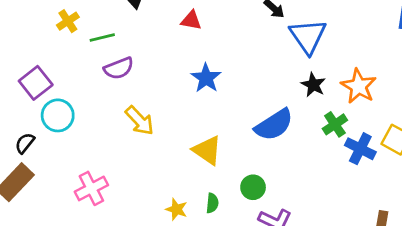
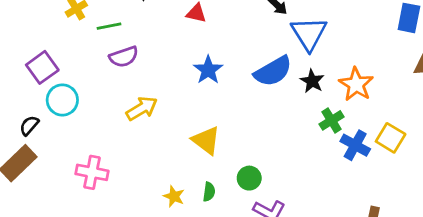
yellow arrow: (140, 121) -> (142, 108), turned -80
blue semicircle: (274, 125) -> (273, 71), moved
pink cross: (91, 188) -> (92, 172), turned 36

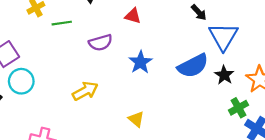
purple semicircle: (124, 57) -> (101, 43), moved
yellow triangle: (206, 140) -> (136, 119), size x0.7

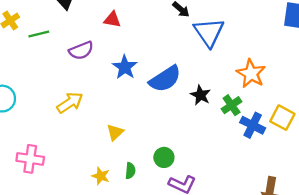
blue semicircle: (193, 66) -> (165, 79), moved
black star: (224, 75) -> (200, 95), moved
yellow triangle: (136, 119) -> (115, 132), moved, turned 42

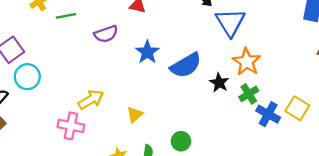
orange star: (251, 73) -> (247, 62), moved
yellow arrow: (70, 103) -> (91, 100), moved
pink cross: (30, 159) -> (71, 126), moved

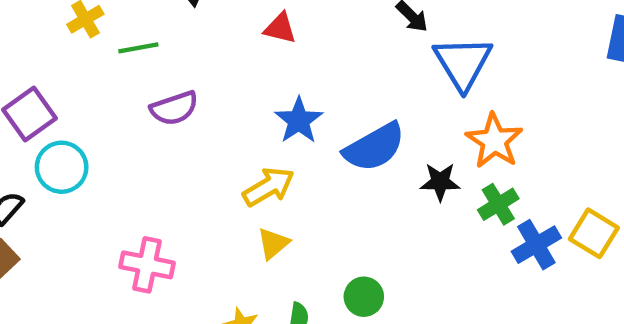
purple semicircle: (106, 34) -> (174, 108), moved
black star: (219, 83) -> (440, 182), turned -30
yellow arrow: (91, 100) -> (269, 187), moved
blue cross: (268, 114) -> (536, 245), turned 30

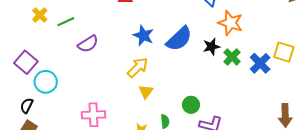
green cross: (498, 204) -> (232, 57), moved

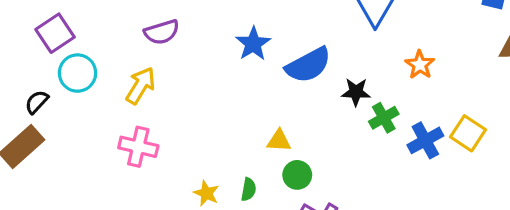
orange star: (230, 23) -> (420, 65), moved, size x0.7
yellow arrow: (138, 68) -> (141, 86), moved, turned -30
yellow triangle: (146, 92) -> (279, 141), moved, turned 42

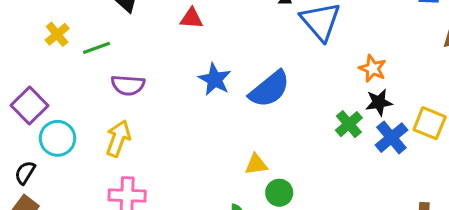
purple semicircle: (162, 32) -> (128, 85), turned 32
black star: (356, 92) -> (379, 102), moved

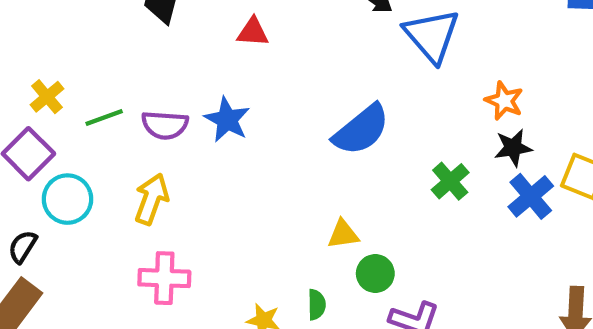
yellow cross: (57, 34) -> (47, 97), moved
green line: (97, 48) -> (104, 117), moved
blue star: (215, 79) -> (227, 120), moved
green cross: (349, 124) -> (450, 181), moved

